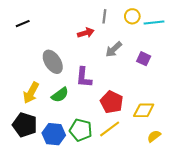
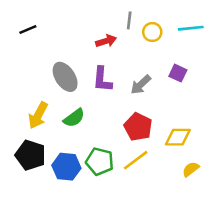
yellow circle: (132, 16) -> (152, 32), moved
gray arrow: (114, 49) -> (141, 85), moved
purple L-shape: (84, 77) -> (102, 79), moved

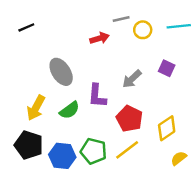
gray line: (129, 20) -> (121, 19), turned 70
purple L-shape: (102, 79) -> (97, 96), moved
yellow diamond: (178, 137) -> (167, 128), turned -35

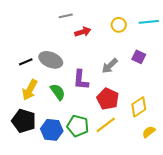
gray line: (121, 19) -> (66, 16), moved
black line: (26, 27) -> (26, 62), moved
gray ellipse: (61, 72) -> (51, 60), turned -35
green semicircle: (69, 110) -> (58, 92), turned -90

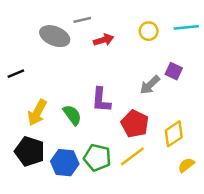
gray ellipse: (51, 60) -> (55, 36), moved
black line: (26, 62) -> (16, 74), moved
gray arrow: (110, 66) -> (150, 85), moved

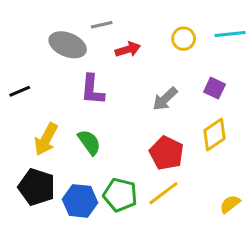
gray arrow: (150, 85) -> (165, 99), moved
purple L-shape: (101, 100) -> (92, 90), moved
yellow diamond: (174, 134) -> (215, 134), moved

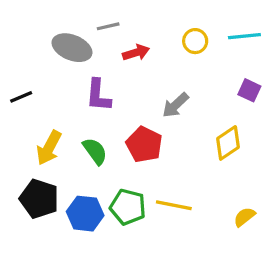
purple square: (215, 88) -> (249, 90), moved
red pentagon: (167, 153) -> (144, 145), moved
yellow line: (163, 193) -> (174, 205), turned 48

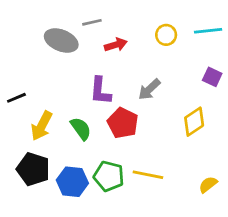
purple L-shape: (98, 95) -> (100, 91), moved
black line: (21, 97) -> (16, 98), moved

